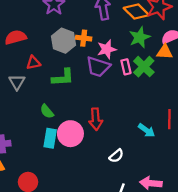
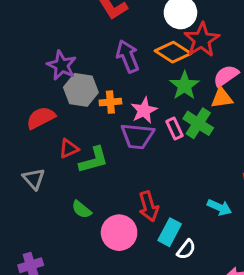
red semicircle: (16, 37) -> (41, 118), moved
gray hexagon: (63, 41) -> (81, 90), moved
red triangle: (33, 63) -> (69, 149), moved
cyan rectangle: (50, 138) -> (170, 232), moved, turned 30

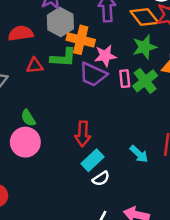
orange cross: (110, 102) -> (81, 40), size x1.5
green L-shape: (94, 160) -> (63, 58), moved
pink circle: (119, 233) -> (25, 142), moved

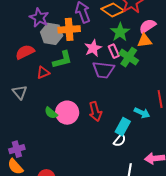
orange cross: (81, 40) -> (69, 29), moved
purple trapezoid: (93, 74) -> (103, 70), moved
pink rectangle: (125, 79) -> (114, 51), moved
pink circle: (25, 142) -> (67, 113), moved
cyan rectangle: (92, 160) -> (123, 127), moved

